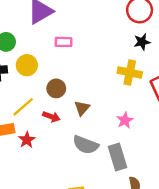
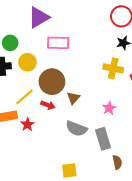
pink rectangle: (64, 42) -> (58, 43), size x1.5
brown circle: (56, 88) -> (52, 82), size x1.6

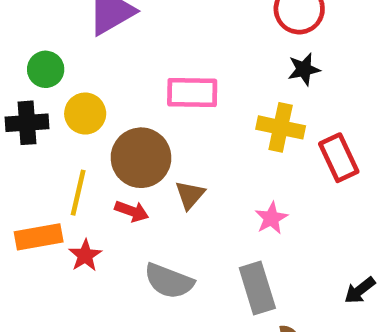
pink rectangle: (58, 43) -> (192, 93), moved
yellow line: (24, 97) -> (78, 193), turned -36
gray semicircle: (76, 129) -> (169, 281), moved

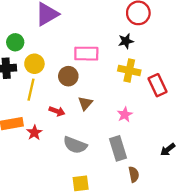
black star: (304, 69) -> (126, 41), moved
brown circle: (141, 158) -> (68, 76), moved, size x0.7
yellow line: (78, 193) -> (31, 90), moved

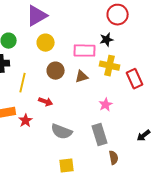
pink rectangle: (86, 54) -> (85, 51), moved
yellow circle: (34, 64) -> (46, 43), moved
brown triangle: (85, 103) -> (82, 77), moved, turned 32

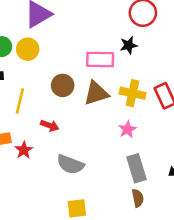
yellow circle: (46, 43) -> (28, 49), moved
yellow cross: (110, 66) -> (133, 93), moved
brown triangle: (82, 77) -> (96, 93), size x1.5
gray rectangle: (100, 135) -> (136, 168), moved

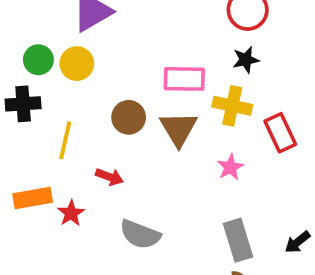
black star: (129, 45) -> (246, 60), moved
brown triangle: (96, 93) -> (179, 129), turned -44
yellow cross: (133, 93) -> (232, 106), moved
pink star: (127, 129) -> (230, 167), moved

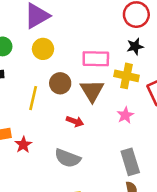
yellow circle: (77, 64) -> (43, 49), moved
yellow line: (65, 140) -> (33, 98), moved
red arrow: (109, 177) -> (75, 121), moved

